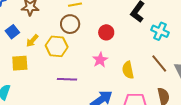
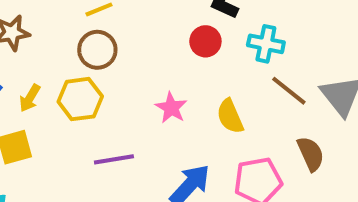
cyan cross: (160, 31) -> (266, 44), moved
red circle: (106, 32) -> (205, 41), moved

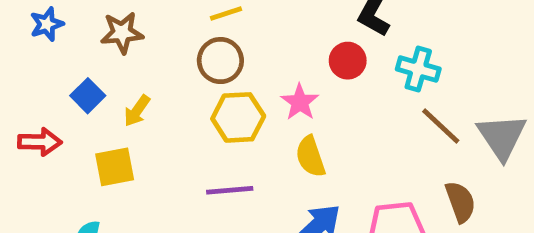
yellow hexagon: (80, 99) -> (238, 117), moved
pink star: (171, 108) -> (300, 102), moved
yellow semicircle: (230, 116) -> (310, 157), moved

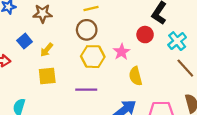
cyan cross: (418, 69) -> (177, 41), turned 30
yellow semicircle: (310, 157) -> (135, 76), moved
yellow square: (115, 167) -> (47, 76), moved

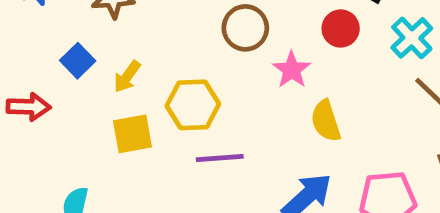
brown circle: (87, 30) -> (245, 28), moved
yellow hexagon: (93, 57) -> (193, 105), moved

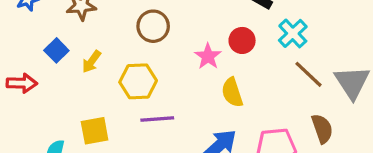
brown circle: (245, 28) -> (153, 26), moved
red circle: (341, 28) -> (242, 40), moved
yellow square: (132, 134) -> (95, 131), moved

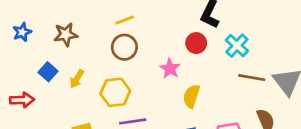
red circle: (242, 40) -> (196, 43), moved
brown line: (308, 74) -> (252, 78), turned -30
yellow semicircle: (232, 92) -> (191, 96), turned 40

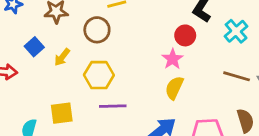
cyan cross: (237, 46) -> (236, 31), moved
brown circle: (124, 47) -> (97, 30), moved
pink star: (170, 68) -> (172, 59), moved

